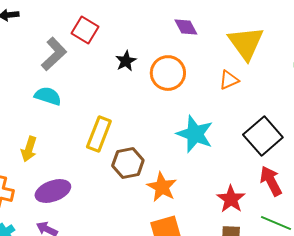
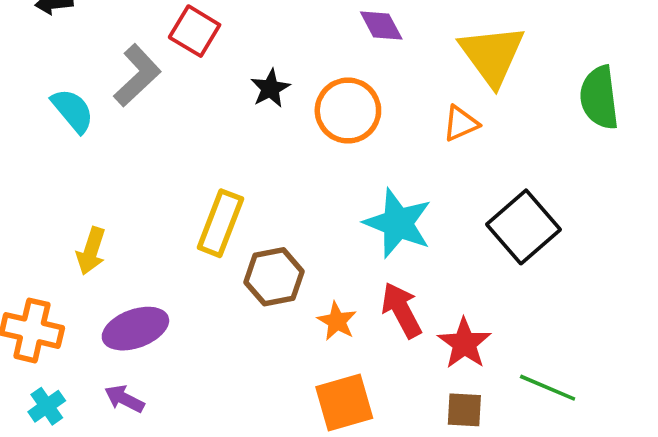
cyan semicircle: (48, 96) -> (73, 111), moved, turned 32
red arrow: (271, 181) -> (402, 310), moved
orange star: (162, 187) -> (337, 321), size x0.7

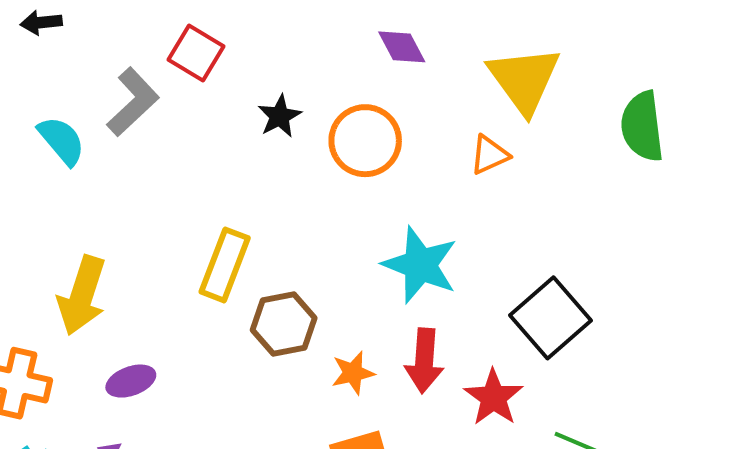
black square: (524, 227) -> (551, 318), moved
yellow arrow: (91, 251) -> (82, 295), size x1.5
red arrow: (402, 310) -> (424, 361), turned -148
orange star: (337, 321) -> (353, 373), turned 30
purple ellipse: (135, 329) -> (131, 381), size x0.7

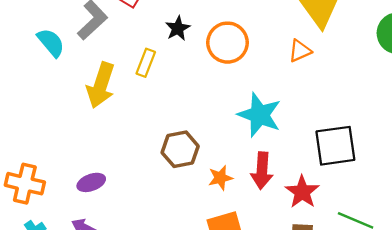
yellow rectangle: (225, 265) -> (146, 63), moved, size x0.7
yellow arrow: (82, 295) -> (101, 85), moved
black square: (551, 318) -> (335, 146), turned 33

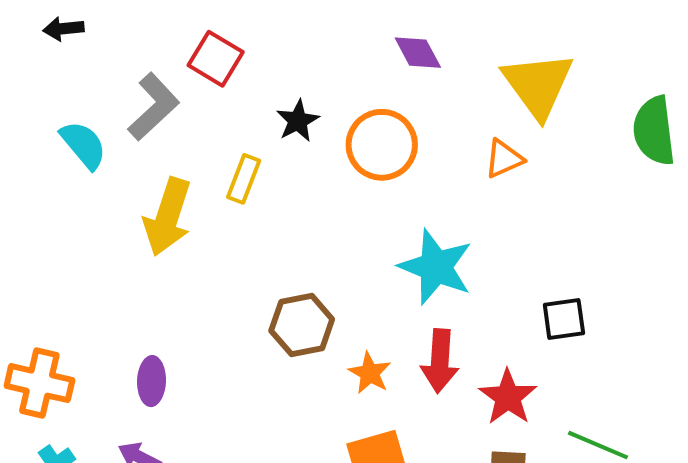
black square: (335, 146) -> (564, 319), size x0.6
orange star: (220, 178) -> (370, 373), turned -30
purple ellipse: (91, 182) -> (152, 381), turned -68

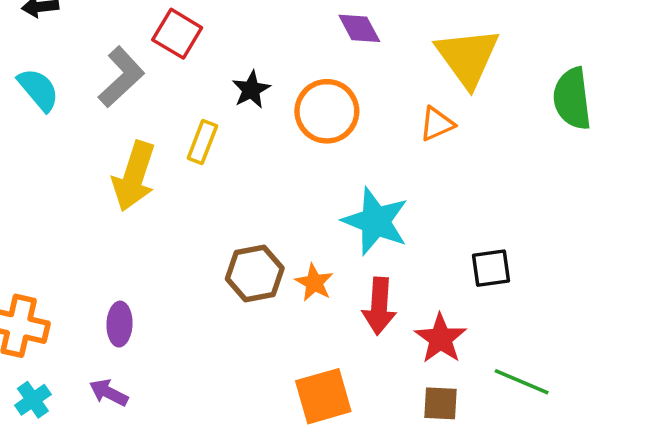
cyan semicircle: (83, 145) -> (38, 90), moved
orange star: (370, 373) -> (314, 283), moved

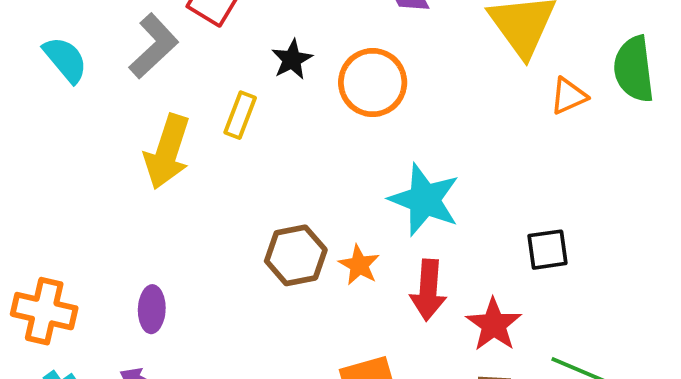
orange triangle: (437, 124) -> (569, 96), moved

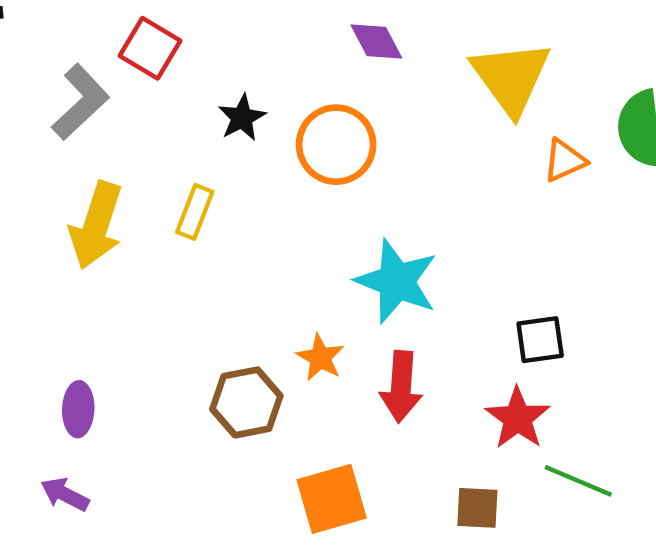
yellow rectangle: (240, 115) -> (195, 212), moved
brown hexagon: (296, 255) -> (246, 402), moved
red star: (494, 325) -> (518, 418), moved

